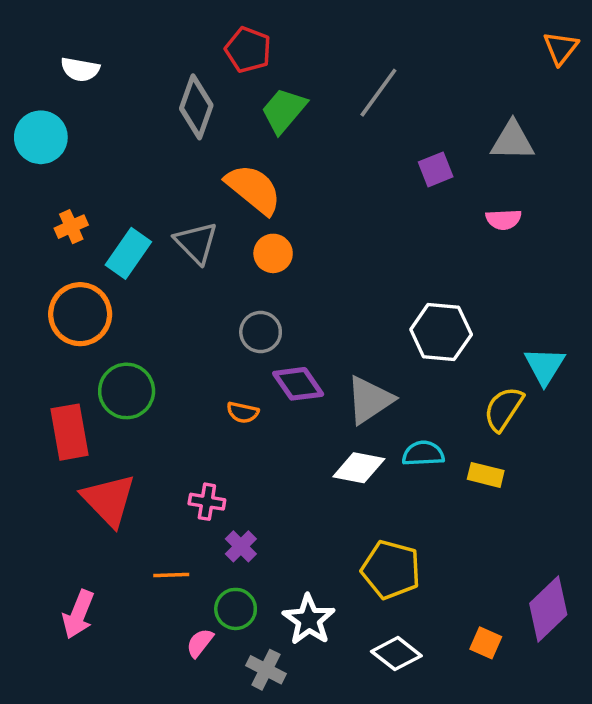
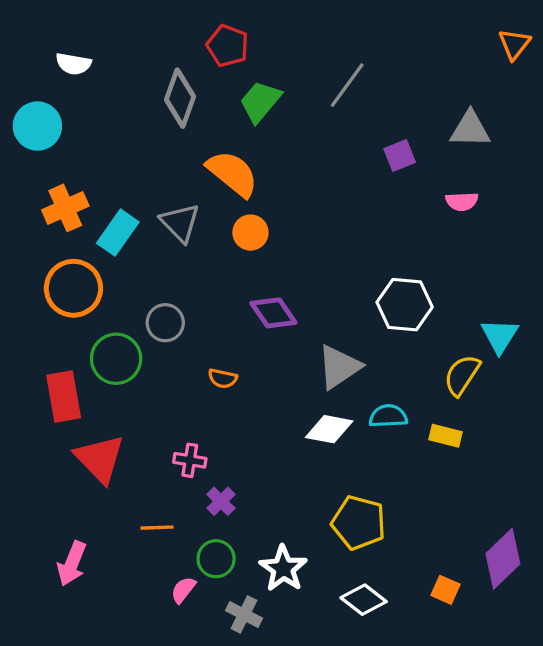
orange cross: (71, 227) -> (65, 208), size x1.5
gray circle: (261, 332) -> (165, 323), moved
purple diamond: (298, 384) -> (273, 313), moved

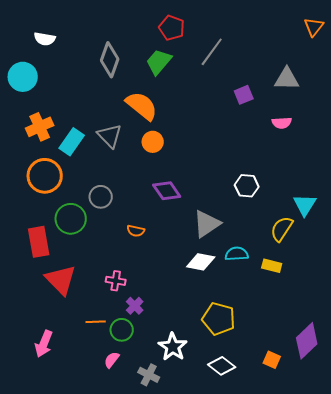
red pentagon: (228, 46) -> (172, 28), moved
white hexagon: (405, 305) -> (247, 186), size x0.7
green circle: (216, 559) -> (122, 330), moved

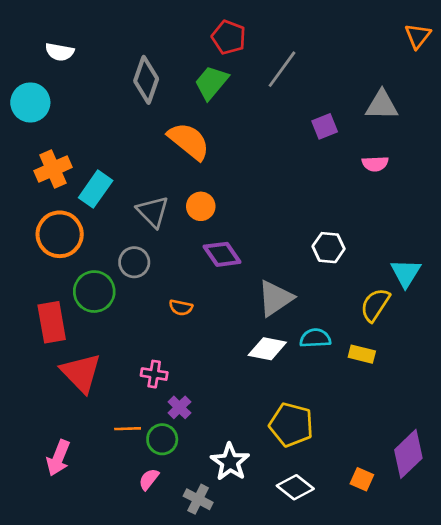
gray triangle: (110, 136) -> (153, 212), moved
orange circle: (153, 142) -> (201, 206), moved

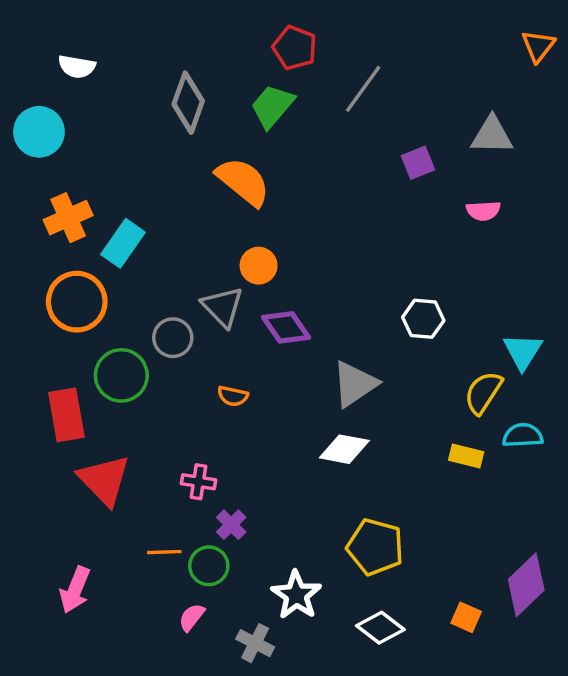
gray triangle: (153, 212) -> (223, 307), moved
cyan semicircle: (315, 338) -> (523, 435), moved

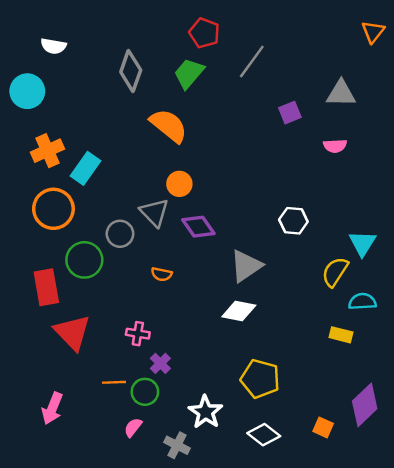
yellow rectangle: (466, 456) -> (341, 335), moved

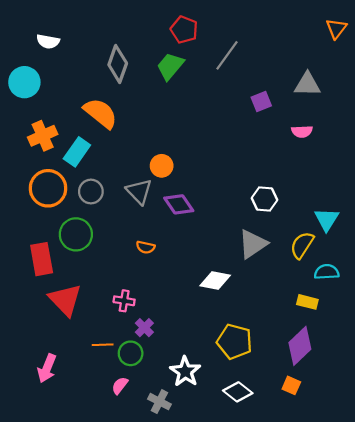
orange semicircle: (169, 126) -> (101, 113), moved
gray circle: (120, 234) -> (91, 192), moved
gray triangle: (246, 266) -> (253, 244), moved
purple diamond: (365, 405) -> (300, 346), moved

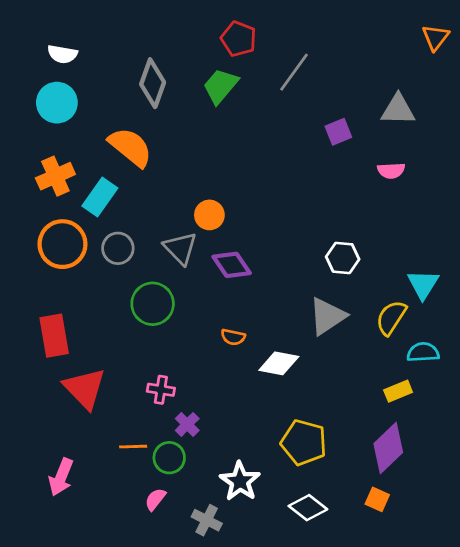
cyan circle: (24, 82) -> (57, 103), moved
green circle: (76, 234) -> (153, 304), moved
orange semicircle: (146, 247) -> (233, 337), moved
yellow rectangle: (307, 302) -> (398, 391), turned -36

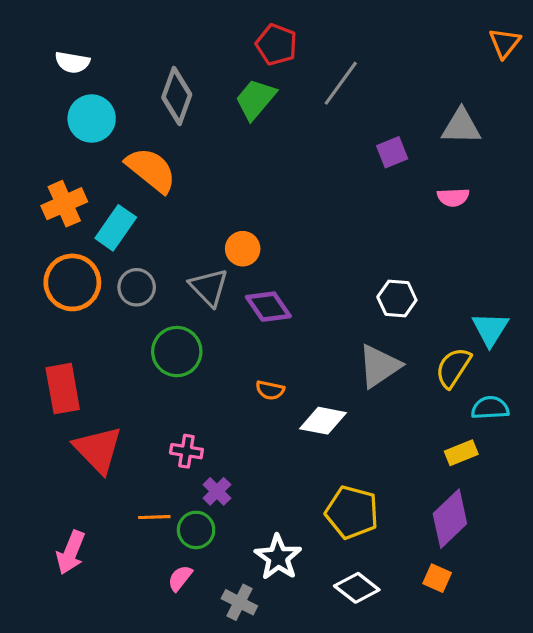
cyan circle: (57, 103) -> (92, 119), moved

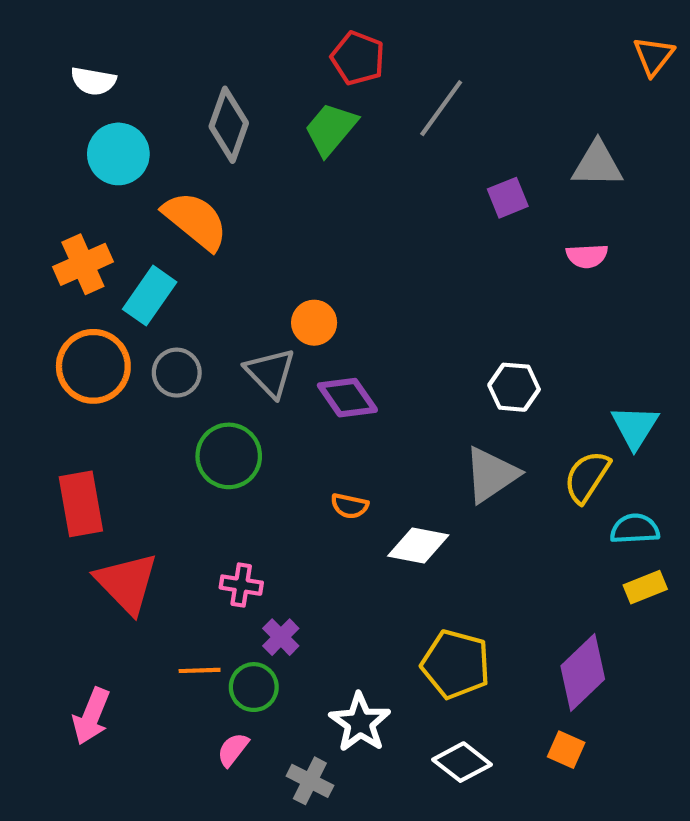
yellow rectangle: (461, 453) -> (645, 587), moved

